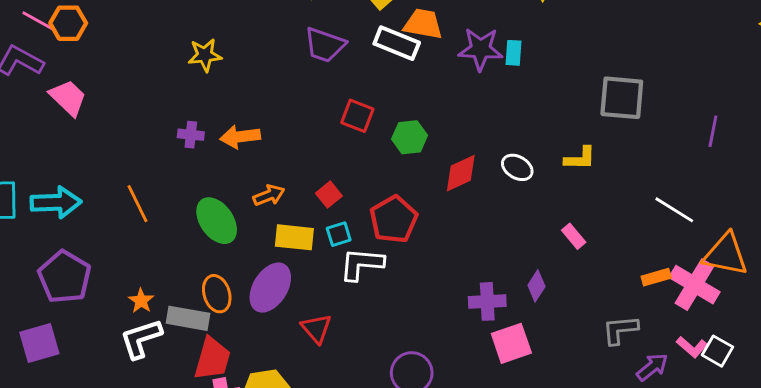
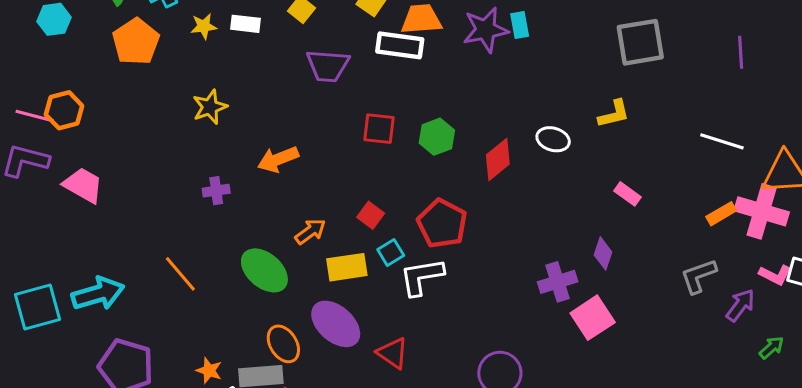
orange arrow: (240, 137) -> (278, 159), moved
purple ellipse: (270, 288) -> (336, 324), turned -66

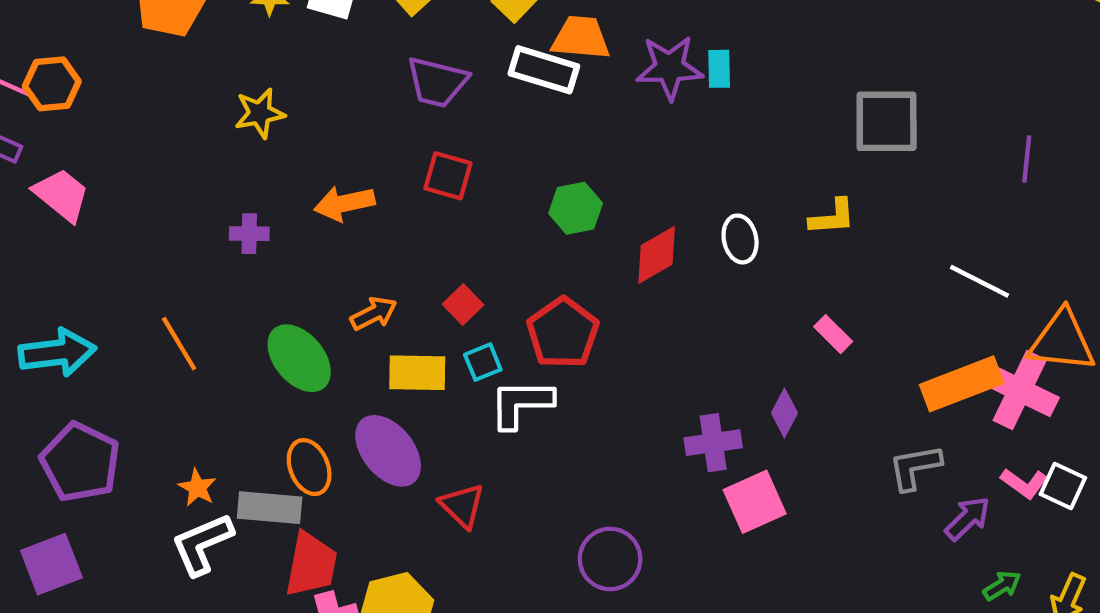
red square: (379, 129) -> (448, 176), moved
white ellipse: (553, 139) -> (740, 239), turned 52
orange rectangle: (721, 214) -> (962, 384), size x1.8

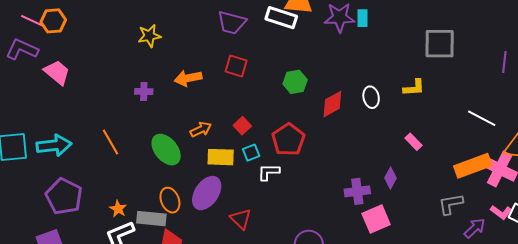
white L-shape: (521, 404) -> (269, 172), size x0.7
purple ellipse: (388, 451) -> (207, 193), turned 72

